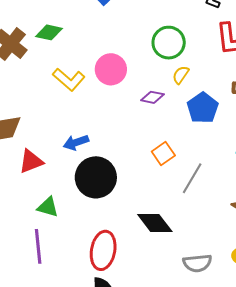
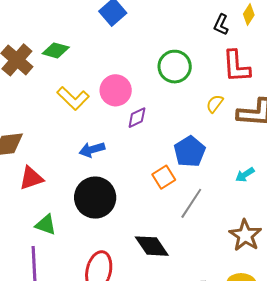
yellow semicircle: (181, 75) -> (215, 104), moved
purple diamond: (152, 97) -> (137, 118), moved, turned -40
blue pentagon: (203, 108) -> (190, 152), moved
blue arrow: (76, 142) -> (92, 150), moved

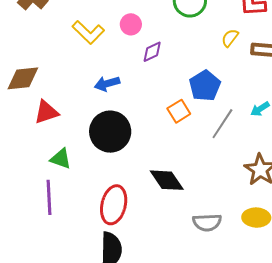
pink circle: (116, 90) -> (131, 24), size x0.7
gray line: (191, 203) -> (222, 124), moved

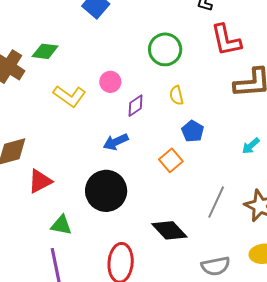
yellow semicircle: (230, 38) -> (176, 95), moved, turned -42
blue arrow: (107, 84) -> (116, 142), moved
blue pentagon: (205, 86) -> (193, 131), size x0.7
gray line: (222, 124) -> (216, 202), moved

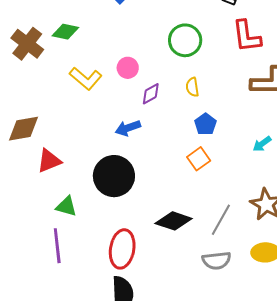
orange square: (171, 160) -> (199, 159), moved
gray line: (216, 202) -> (221, 220), moved
black diamond: (169, 230) -> (174, 221), turned -33

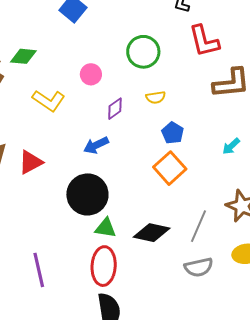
pink circle: (128, 68) -> (91, 74), moved
yellow semicircle: (192, 87) -> (156, 97), turned -84
orange square: (199, 159) -> (170, 168), size x1.4
red triangle: (49, 161) -> (31, 162), moved
green triangle: (66, 206) -> (105, 228), moved

